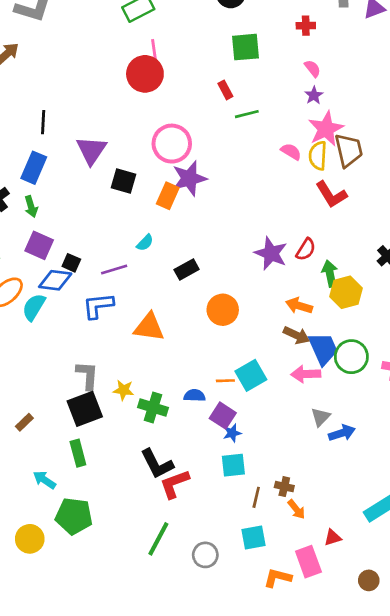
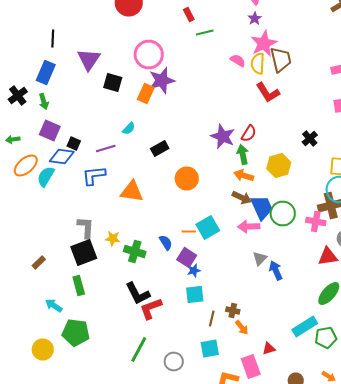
green arrow: (330, 274) -> (243, 154), moved
blue semicircle: (195, 395) -> (166, 242), turned 56
blue arrow: (342, 433) -> (276, 270), turned -96

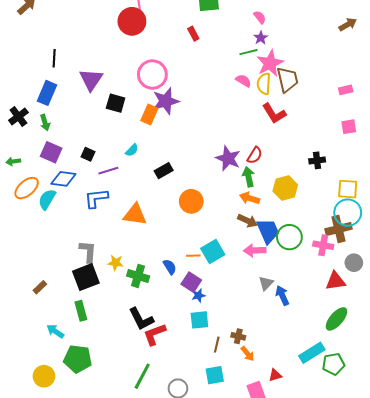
green line: (205, 32) -> (249, 52), moved
black cross: (310, 138) -> (317, 160), turned 35
black square: (74, 144) -> (88, 154), moved

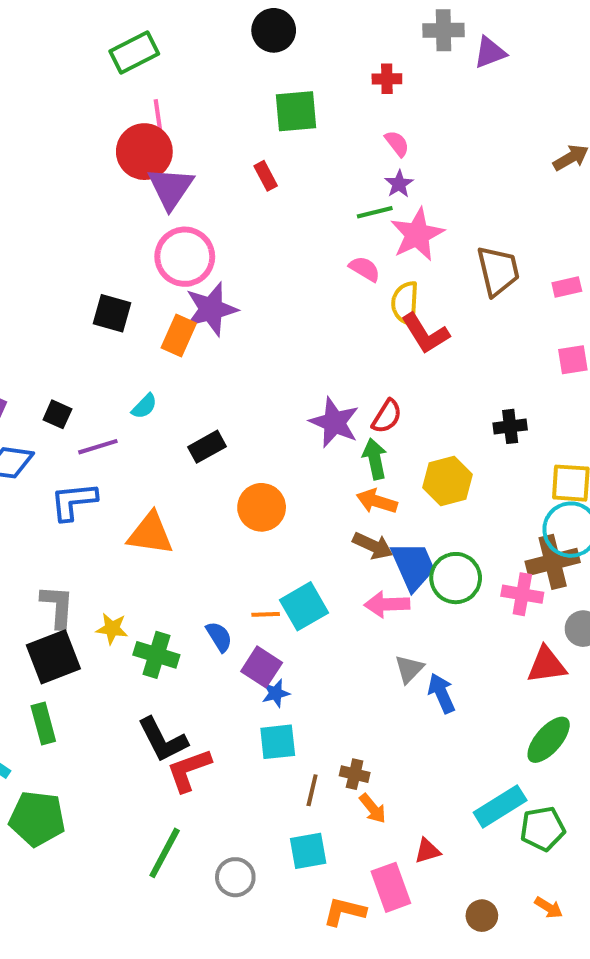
purple triangle: (91, 80) -> (171, 188), moved
brown trapezoid: (287, 80) -> (498, 271), moved
yellow semicircle: (264, 84) -> (405, 303), moved

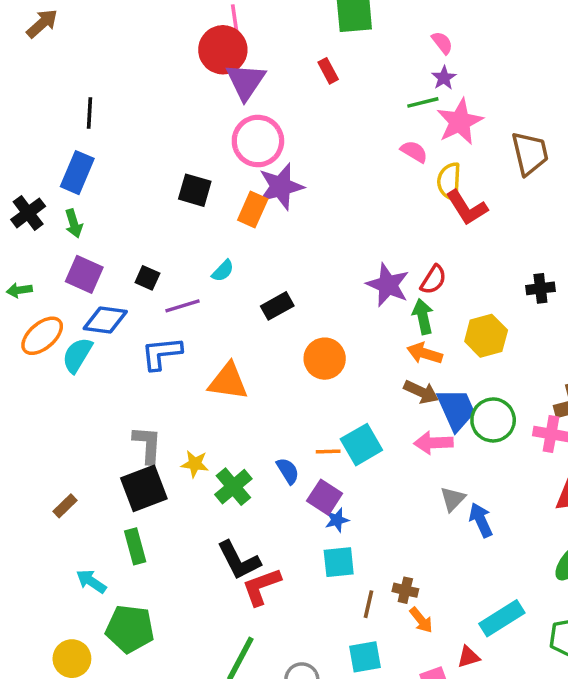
green cross: (156, 655) -> (233, 487), turned 33
cyan rectangle: (500, 806) -> (502, 618), moved

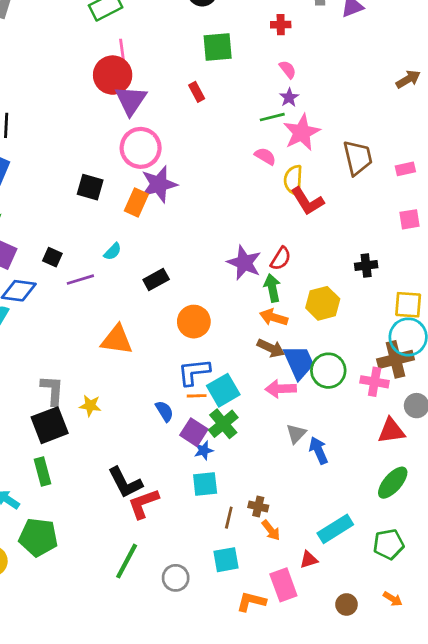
blue L-shape: (161, 353) -> (194, 372), moved
green cross: (233, 487) -> (223, 424), moved

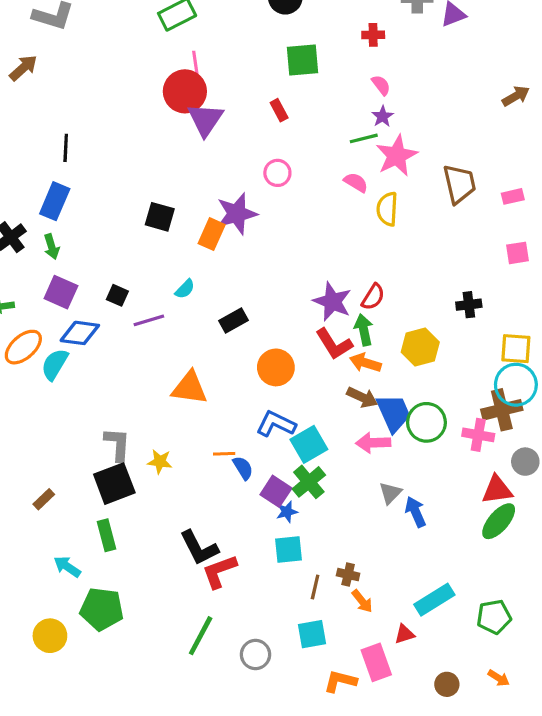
pink circle: (141, 148) -> (277, 173), moved, size x0.6
red L-shape: (307, 201) -> (334, 344), moved
blue L-shape: (194, 372) -> (276, 424), turned 32
orange line: (197, 396) -> (224, 454), moved
green ellipse: (393, 483) -> (499, 521), moved

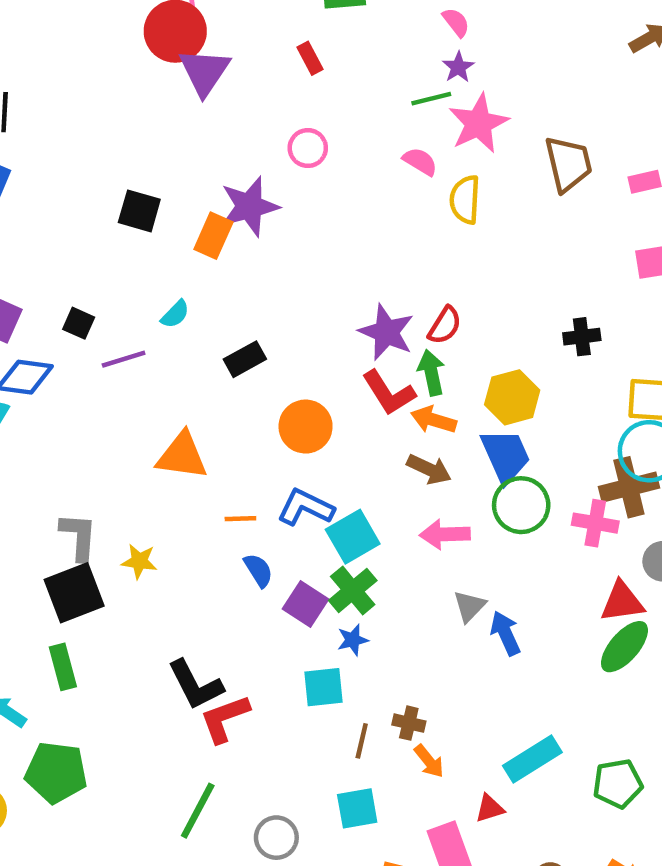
blue trapezoid: (394, 413) -> (505, 456), moved
orange line: (224, 454) -> (240, 519), moved
blue star: (287, 512) -> (353, 640), moved

